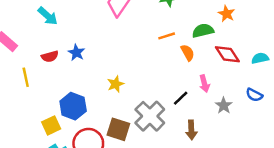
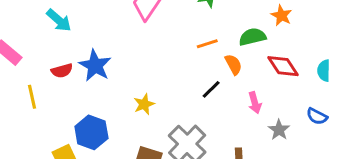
blue star: (76, 53) -> (95, 66), size x1.5
cyan semicircle: (260, 58) -> (324, 71), turned -77
black line: (181, 98) -> (211, 89), moved

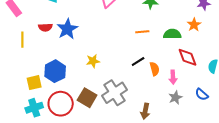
orange semicircle: (233, 64) -> (155, 69), moved
pink arrow: (255, 103) -> (173, 77), moved

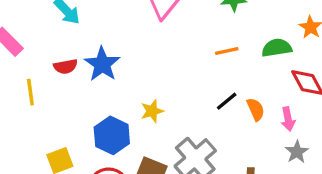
blue hexagon: (55, 71) -> (112, 135), moved

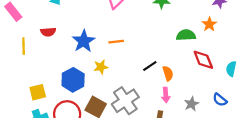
orange line: (227, 51) -> (116, 42), moved
blue star: (102, 64) -> (84, 41), moved
pink arrow: (288, 119) -> (166, 95), moved

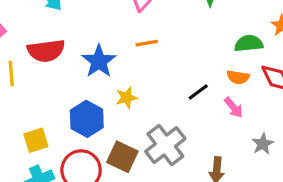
red semicircle: (48, 32) -> (46, 51), size x1.6
orange line: (116, 42) -> (147, 43), moved
orange semicircle: (168, 73) -> (238, 77), moved, turned 120
pink arrow: (166, 95) -> (234, 108), moved, turned -32

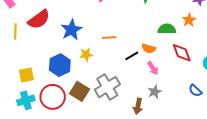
orange line: (147, 43) -> (109, 37), moved
red semicircle: (46, 51) -> (39, 19), turned -35
orange semicircle: (238, 77) -> (149, 48), moved
gray star: (263, 144) -> (155, 92), moved

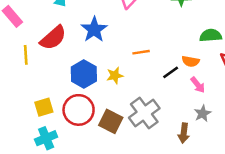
blue star: (71, 30) -> (94, 29), moved
blue hexagon: (60, 65) -> (84, 74), moved
red circle: (53, 97) -> (79, 110), moved

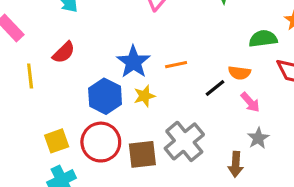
blue star: (94, 29) -> (133, 62), moved
red semicircle: (53, 38) -> (64, 52), size x0.7
brown square: (111, 121) -> (142, 154), turned -30

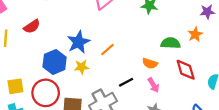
orange line: (176, 65) -> (107, 50), turned -40
black line: (215, 88) -> (126, 82), moved

